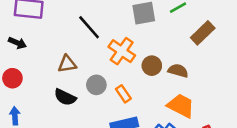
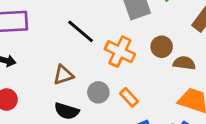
brown circle: (152, 66) -> (162, 47), moved

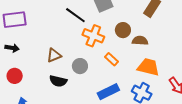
black line: (81, 31) -> (75, 15), moved
orange rectangle: (129, 97) -> (111, 59), moved

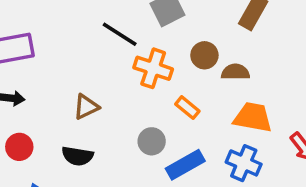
gray circle: (80, 66) -> (152, 141), moved
black semicircle: (58, 81) -> (77, 156), moved

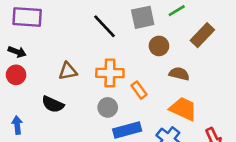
brown circle: (204, 55) -> (159, 46), moved
orange cross: (153, 68) -> (110, 73), moved, turned -32
red circle: (19, 147) -> (16, 75), moved

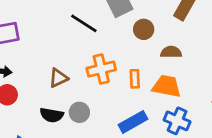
orange rectangle: (139, 90) -> (135, 79), turned 48
gray circle: (108, 107) -> (79, 112), moved
orange trapezoid: (183, 109) -> (167, 86), moved

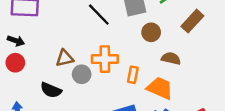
gray circle: (79, 112) -> (82, 74), moved

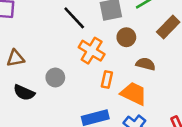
brown triangle: (65, 58) -> (15, 58), moved
orange cross: (105, 59) -> (92, 51), moved, turned 30

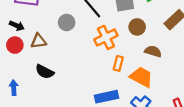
orange cross: (92, 51) -> (106, 37), turned 30
gray circle: (55, 77) -> (67, 22), moved

